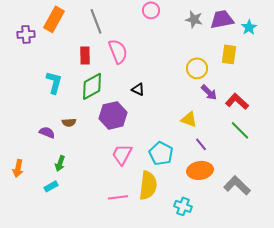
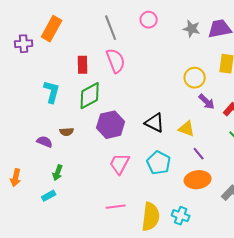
gray line: (96, 21) -> (111, 28), moved
black triangle: (138, 89) -> (155, 123), moved, size x1.5
yellow semicircle: (148, 185) -> (151, 217), moved

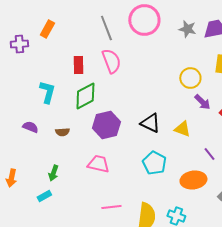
pink circle: (149, 20) -> (144, 20), size x1.8
orange rectangle: (52, 29) -> (47, 29), size x0.7
purple semicircle: (45, 142) -> (30, 127), moved
purple line: (199, 154) -> (209, 154), moved
pink trapezoid: (120, 164) -> (98, 164), moved, turned 75

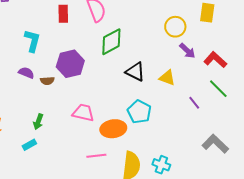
green diamond: (85, 96) -> (111, 42), moved
purple hexagon: (106, 125) -> (70, 64), moved
purple semicircle: (30, 127) -> (26, 73), moved
orange ellipse: (193, 180) -> (113, 129), moved

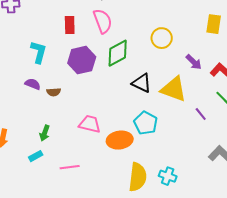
yellow circle: (175, 27) -> (162, 38), moved
purple hexagon: (70, 64) -> (82, 60), moved
yellow triangle: (167, 78) -> (174, 89), size x1.6
pink line: (96, 156) -> (70, 167), moved

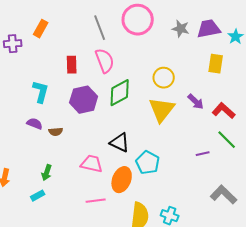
black triangle: (142, 83) -> (120, 143), moved
yellow triangle: (174, 89) -> (162, 110), moved, turned 48
purple line: (201, 114) -> (203, 154), turned -64
orange ellipse: (120, 140) -> (122, 180), turned -60
pink line: (70, 167) -> (96, 201), moved

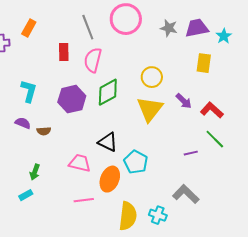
pink semicircle: (105, 61) -> (93, 60), turned -145
red rectangle: (72, 65) -> (64, 52), moved
gray L-shape: (224, 195) -> (186, 194), moved

